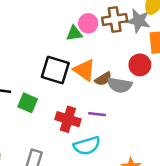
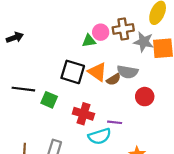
gray star: (139, 21) -> (144, 42), moved
red circle: (140, 65) -> (145, 97), moved
gray semicircle: (120, 85) -> (127, 72), moved
purple line: (97, 114) -> (115, 122), moved

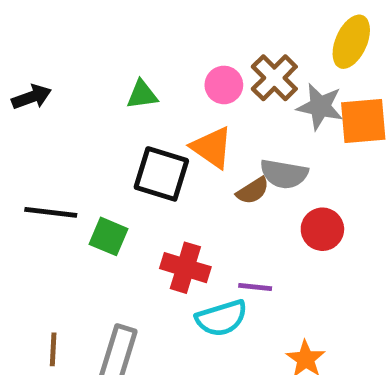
brown cross: (123, 29) -> (274, 78), turned -36
green triangle: (89, 41) -> (142, 95), moved
orange triangle: (97, 72) -> (212, 147), moved

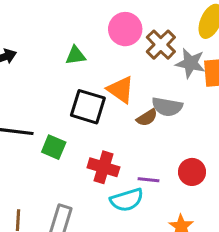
pink circle: (224, 85) -> (125, 29), moved, size x1.4
red circle: (322, 229) -> (192, 172), moved

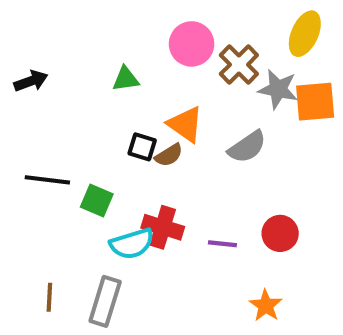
black square: (88, 107) -> (142, 147), size x0.6
gray semicircle: (167, 107) -> (247, 147), turned -44
brown semicircle: (147, 118) -> (169, 155), moved
cyan semicircle: (127, 200) -> (132, 244), moved

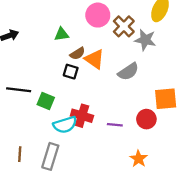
orange square: (315, 102) -> (166, 99), moved
brown semicircle: (169, 155) -> (77, 54), moved

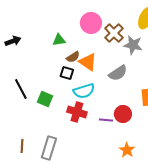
black line: (19, 90) -> (21, 89), turned 55
red circle: (146, 119) -> (123, 114), moved
cyan semicircle: (65, 125) -> (84, 91), moved

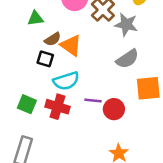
gray semicircle: (118, 73) -> (127, 59), moved
green square: (45, 99) -> (27, 104), moved
purple line: (106, 120) -> (93, 101), moved

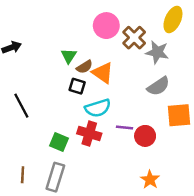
green triangle: (35, 18) -> (69, 56), moved, turned -49
green square: (27, 104) -> (59, 142), moved

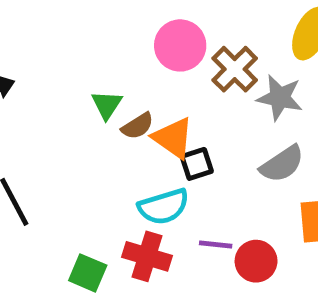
black square: (77, 86) -> (197, 164), moved, turned -35

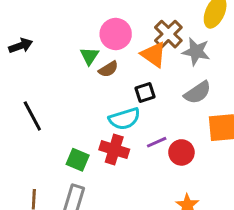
pink circle: (180, 45) -> (116, 34), moved
orange triangle: (173, 138) -> (154, 54), moved
purple line: (216, 245) -> (157, 142), turned -30

